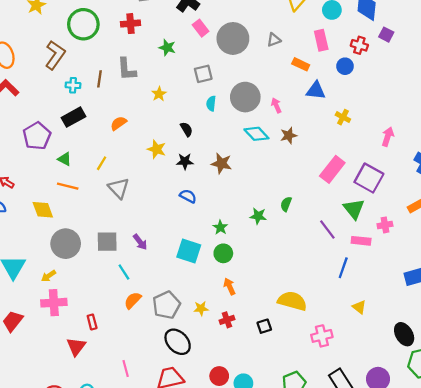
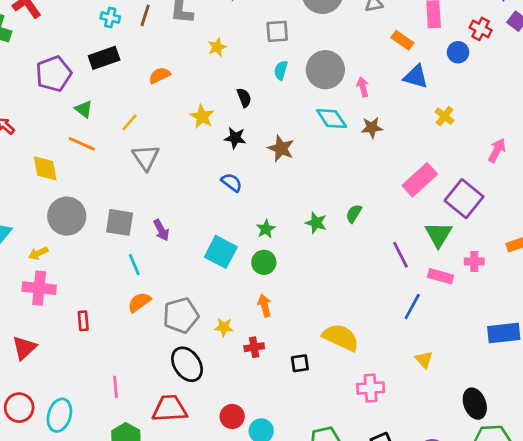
red triangle: (76, 346) -> (24, 348), moved

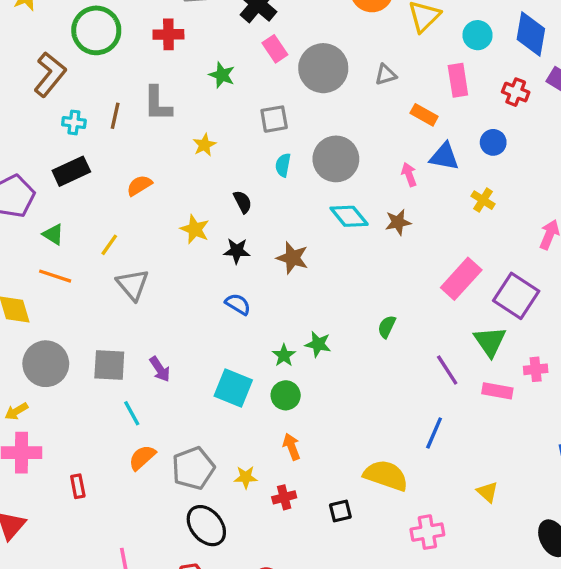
blue circle: (458, 52) -> (493, 142), moved
pink arrow: (363, 87) -> (409, 175), moved
green star: (316, 223) -> (318, 344), moved
blue line: (412, 306) -> (434, 433), moved

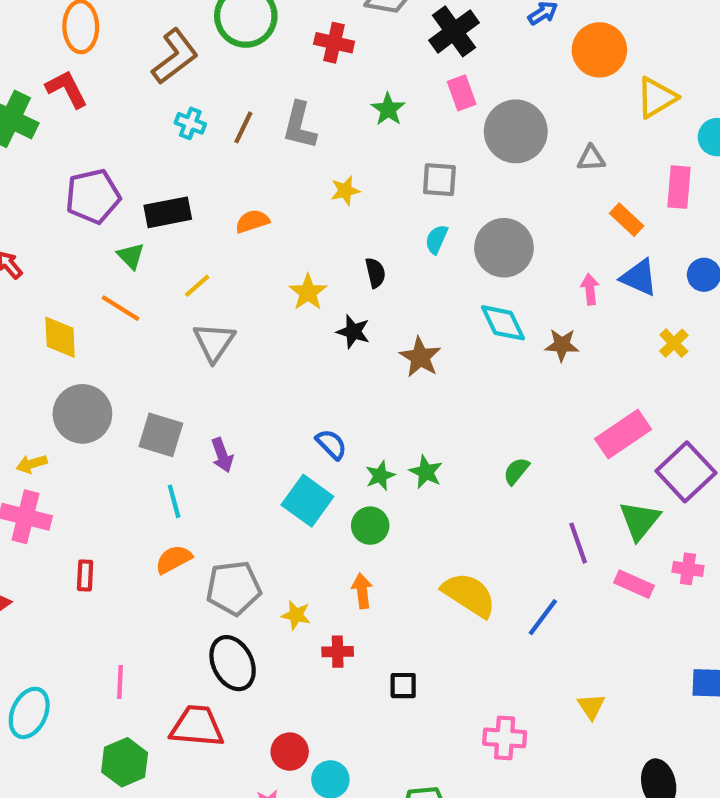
black rectangle: (71, 171) -> (168, 212), moved
blue semicircle: (238, 304) -> (331, 444), moved
yellow semicircle: (386, 475) -> (469, 595), moved

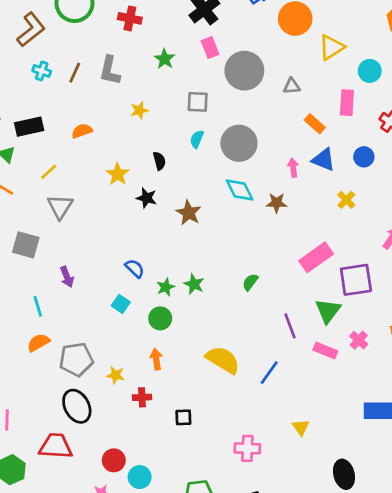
gray square: (161, 435) -> (26, 245), moved
purple square: (686, 472) -> (356, 280), turned 36
cyan square: (307, 501) -> (121, 304), size x0.6
pink cross: (688, 569) -> (359, 340), turned 36

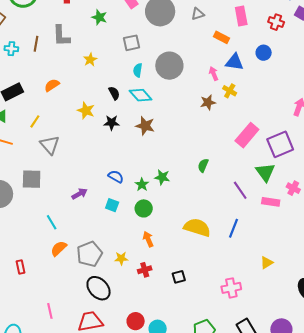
cyan diamond: (240, 190) -> (141, 95), moved
yellow cross: (346, 200) -> (230, 91), moved
purple arrow: (67, 277) -> (80, 194), moved, turned -84
yellow triangle: (301, 427) -> (267, 263), turned 48

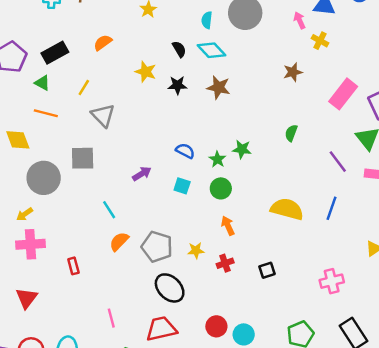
brown star: (208, 102) -> (293, 72), moved
gray pentagon: (90, 254) -> (157, 247), turned -30

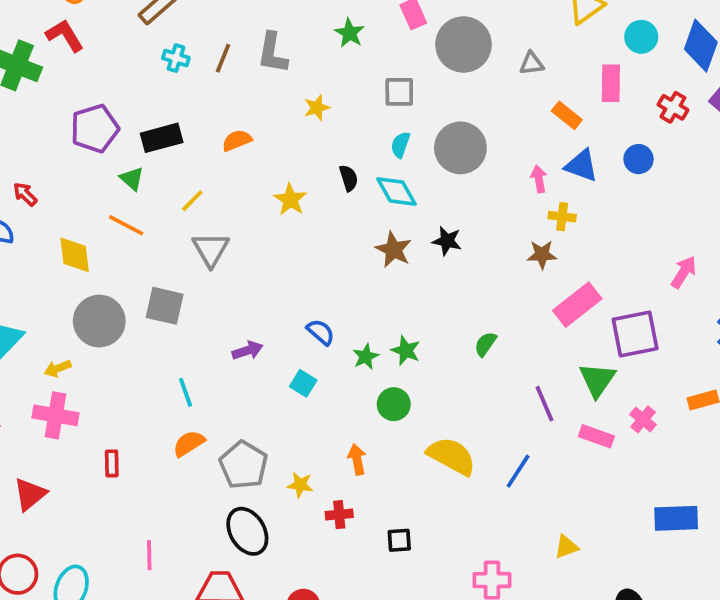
yellow cross: (320, 41) -> (562, 217), turned -35
brown star: (293, 72) -> (542, 255), moved
black star: (177, 85) -> (447, 241), moved
green circle: (221, 188) -> (394, 404), moved

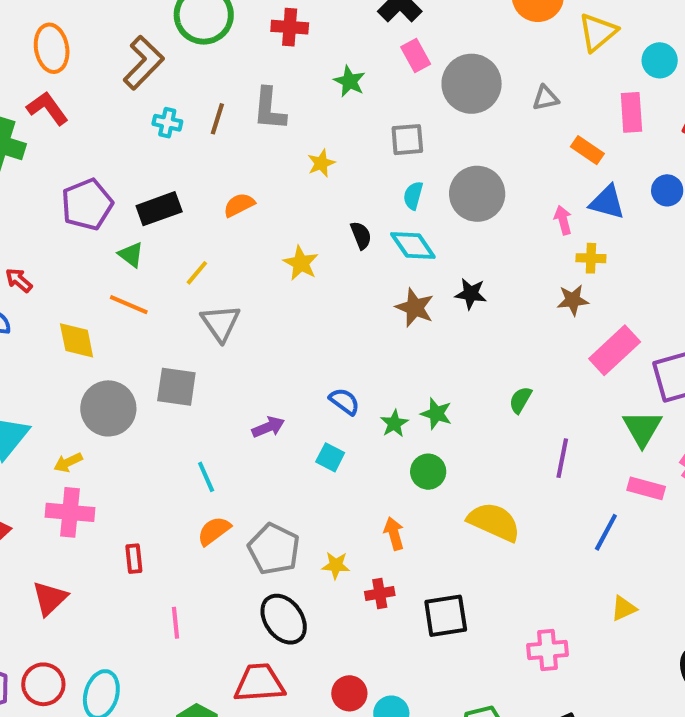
purple line: (544, 404) -> (562, 458), moved, turned 39
blue line: (518, 471) -> (606, 532), moved
black square: (399, 540) -> (446, 616), size x1.6
pink line: (149, 555) -> (176, 623), moved

